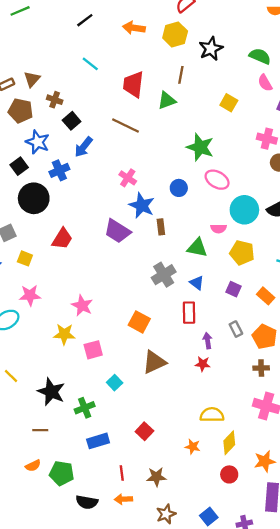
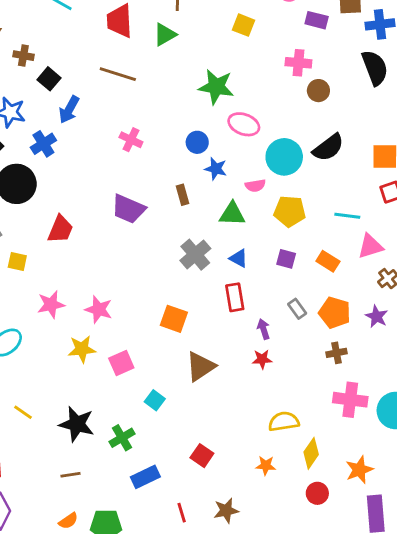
blue star: (142, 205) -> (216, 169), moved, size x0.7
pink star: (30, 295) -> (51, 305), moved

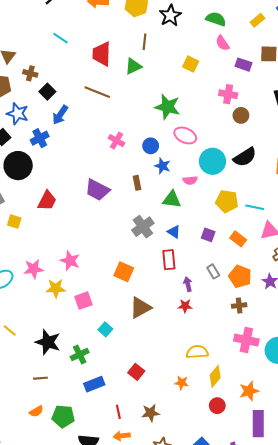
pink cross: (131, 140) -> (117, 141), moved
yellow pentagon: (290, 211) -> (227, 201), moved
pink star: (51, 305) -> (33, 269), moved

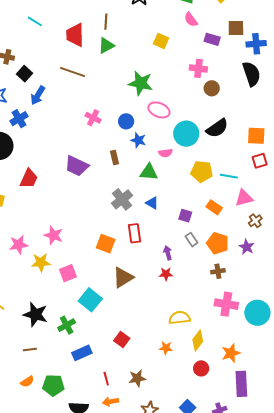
brown line: (145, 42) -> (106, 22), moved
purple square: (208, 235) -> (185, 216), moved
red rectangle: (169, 260) -> (134, 233), moved
cyan square: (105, 329) -> (90, 300), size x1.6

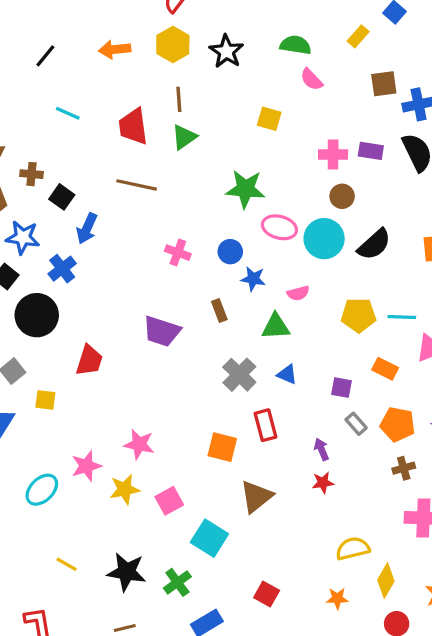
purple rectangle: (212, 39) -> (371, 151), moved
brown circle: (212, 88) -> (342, 196), moved
cyan circle: (186, 134) -> (324, 239), moved

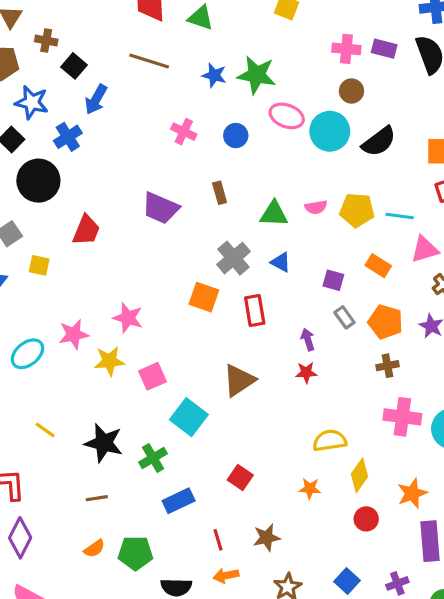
green triangle: (184, 137) -> (201, 18), turned 48
blue star: (253, 279) -> (214, 75), moved
pink semicircle: (298, 293) -> (316, 207), moved
orange square: (222, 447) -> (204, 297), moved

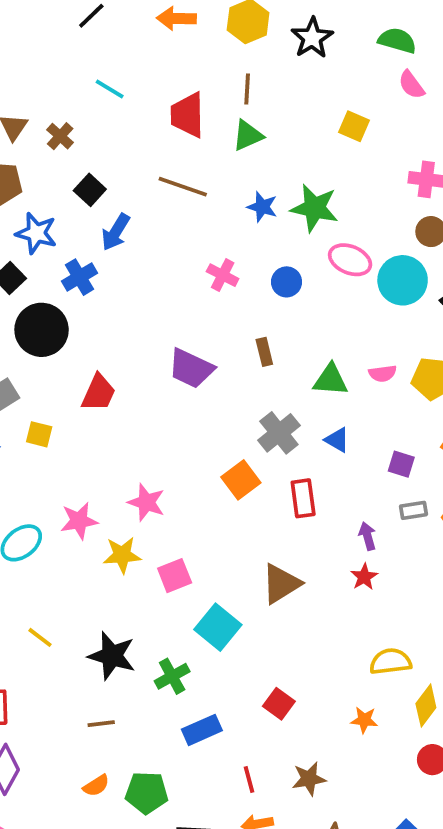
green triangle: (201, 18) -> (248, 135), turned -44
brown cross: (46, 41) -> (60, 136), moved, turned 30
orange square: (204, 297) -> (241, 480), turned 32
gray rectangle: (344, 317) -> (414, 510), turned -65
red star: (306, 373) -> (364, 577), turned -30

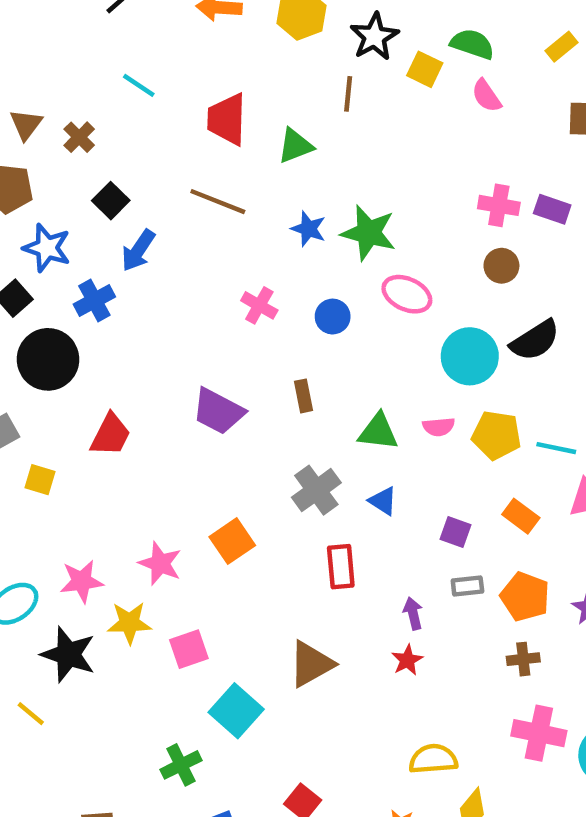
brown line: (247, 89) -> (348, 94), moved
yellow square: (354, 126) -> (425, 69), moved
cyan circle: (403, 280) -> (470, 356), moved
orange square: (241, 480) -> (232, 541), moved
black star: (112, 656) -> (68, 654), moved

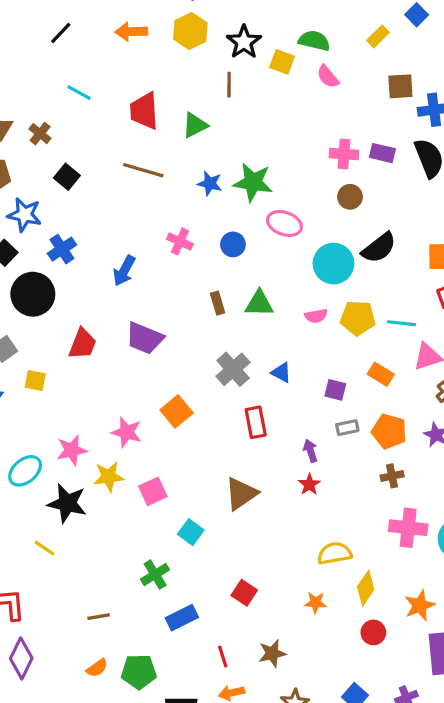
blue arrow: (138, 250) -> (124, 271), moved
purple trapezoid: (218, 411) -> (145, 338), moved
green triangle: (378, 432) -> (259, 304), moved
cyan square: (236, 711) -> (191, 532), size x0.7

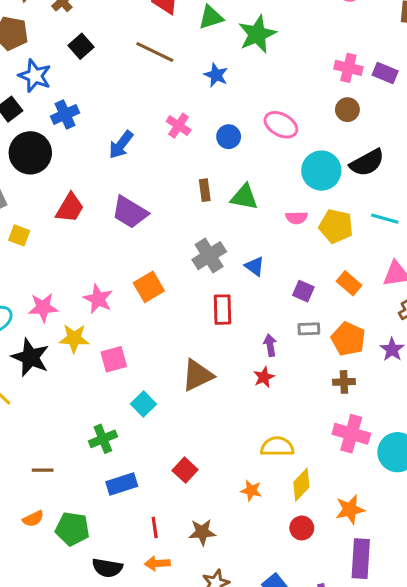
green star: (253, 182) -> (257, 34), moved, turned 30
cyan line: (401, 323) -> (385, 219), moved

